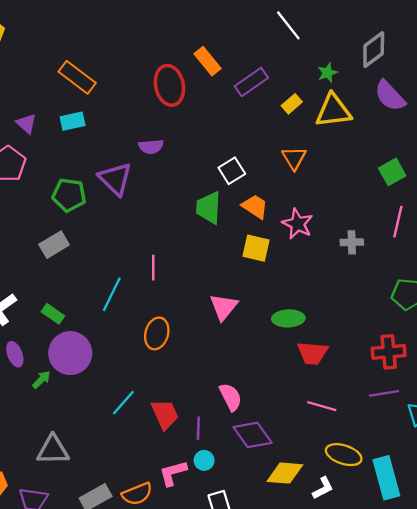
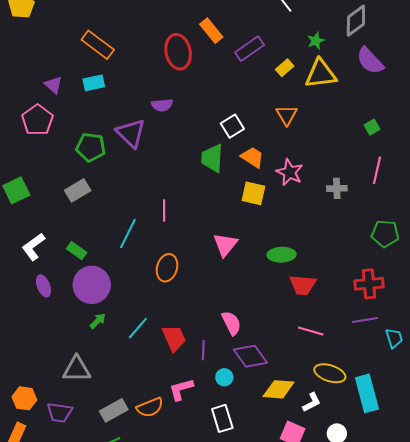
green square: (392, 172) -> (372, 127), size x0.7
green arrow: (41, 380) -> (98, 321), moved
cyan circle: (204, 460) -> (224, 377), moved

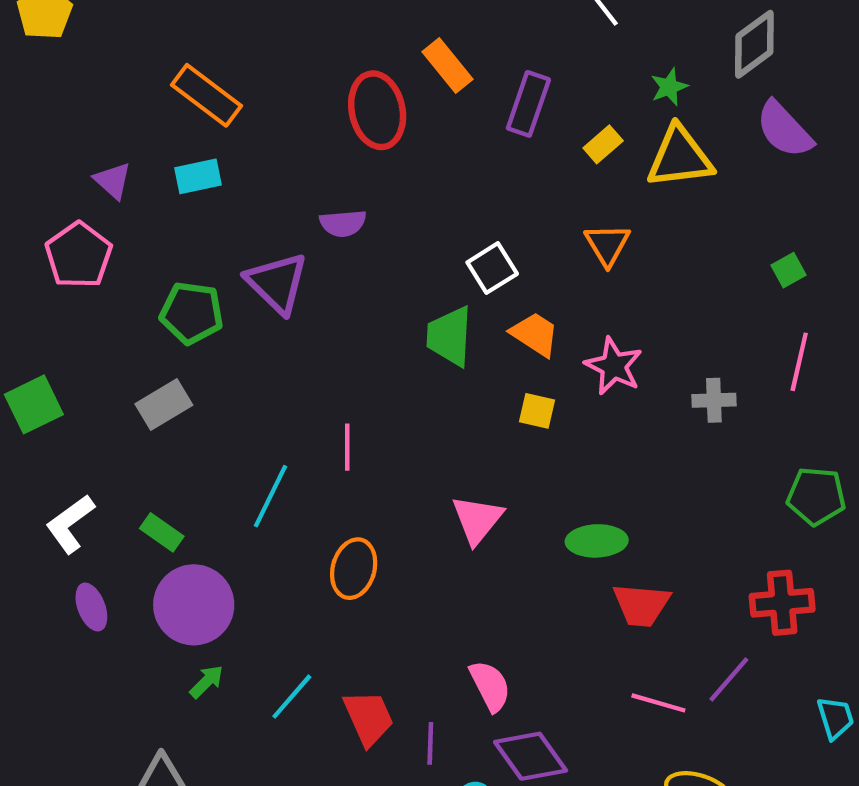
purple rectangle: (249, 49) -> (528, 104), turned -36
yellow square: (253, 193) -> (537, 411), size x0.7
purple line: (365, 320) -> (729, 679), moved, turned -40

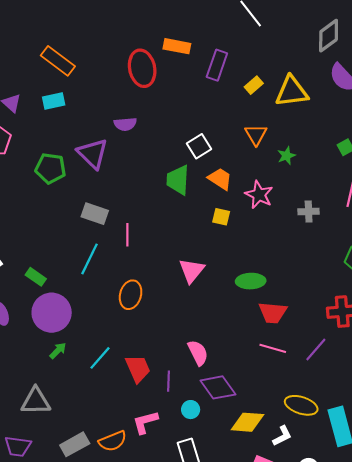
orange rectangle: (447, 66) -> (177, 46), turned -40
green star: (669, 87) -> (286, 156), moved
gray rectangle: (164, 404) -> (95, 214), moved, turned 50
pink line: (658, 703) -> (273, 348), moved

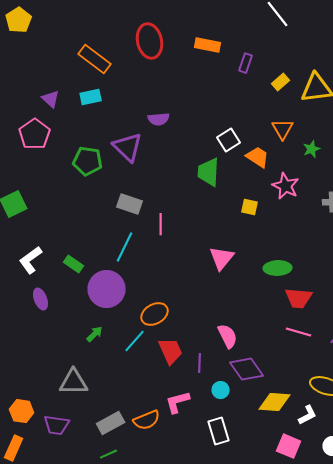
purple rectangle: (217, 65) -> (246, 63), size x0.7
red ellipse: (142, 68) -> (150, 41), moved
orange trapezoid: (220, 179) -> (258, 157), moved
orange ellipse: (131, 295) -> (155, 314), moved, turned 44
purple circle: (52, 313) -> (107, 289), moved

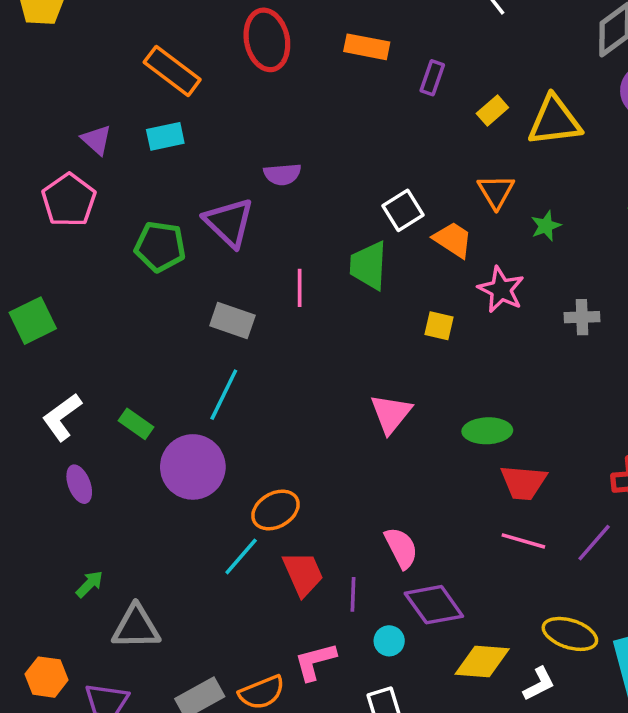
pink line: (161, 224) -> (300, 288), moved
green arrow: (95, 334) -> (90, 584), moved

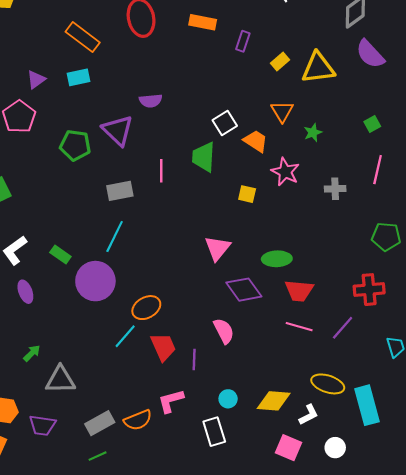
purple triangle: (96, 140) -> (36, 80), turned 42
gray rectangle: (232, 321) -> (120, 191), turned -30
purple diamond: (434, 605) -> (244, 290), moved
cyan circle: (389, 641) -> (228, 399), moved

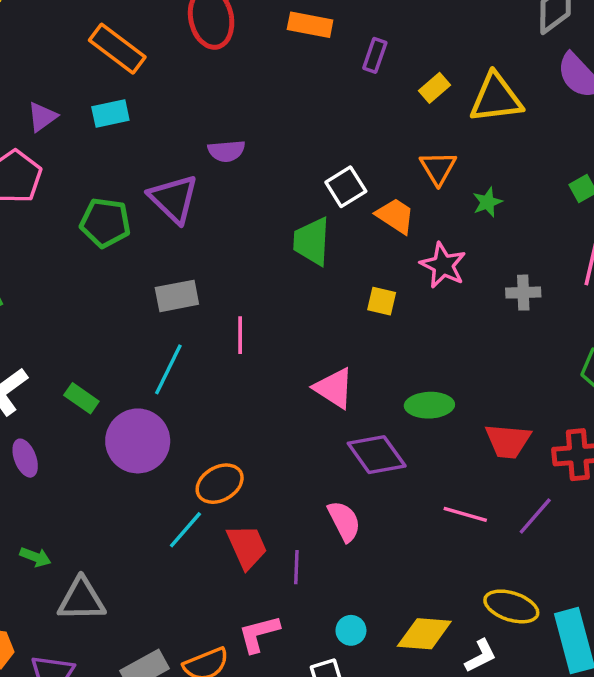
pink line: (161, 171) -> (240, 335), moved
pink triangle: (217, 248) -> (334, 388), turned -36
red trapezoid: (299, 291) -> (508, 441), moved
green arrow: (32, 353) -> (35, 557), turned 66

